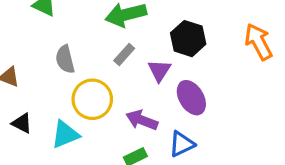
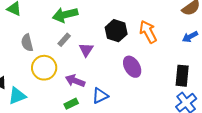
black hexagon: (188, 39) -> (116, 31), moved
purple ellipse: (191, 98) -> (132, 67), moved
cyan triangle: (65, 134) -> (17, 96), moved

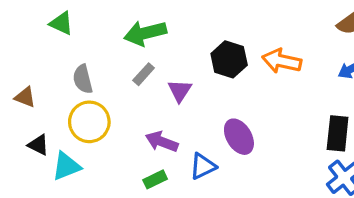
orange arrow: (148, 32) -> (282, 61), turned -50
purple ellipse: (132, 67) -> (239, 137), moved
yellow circle: (44, 68) -> (89, 122), moved

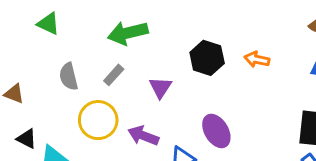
orange arrow: (282, 61) -> (257, 59), size x0.7
gray rectangle: (144, 74) -> (114, 75), moved
yellow circle: (89, 122) -> (98, 120), moved

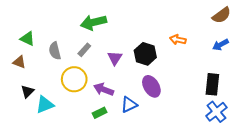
green triangle: (48, 24) -> (27, 39), moved
black hexagon: (207, 58) -> (145, 54), moved
black triangle: (27, 139) -> (27, 91), turned 48

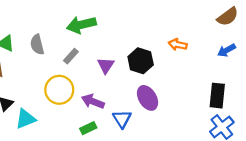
gray semicircle: (55, 51) -> (37, 45), moved
blue triangle: (129, 105) -> (122, 119), turned -36

